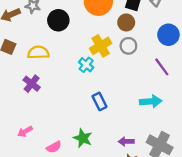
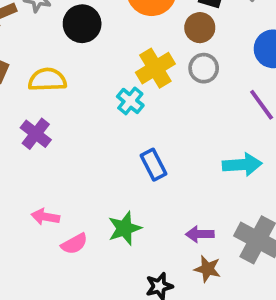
pink arrow: (25, 131) -> (45, 217), moved, turned 40
green star: (83, 138) -> (125, 228), turned 30

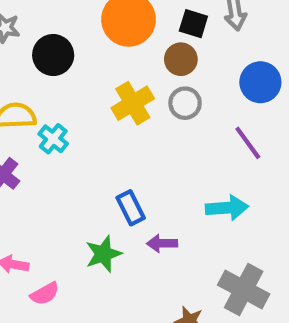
cyan cross: (130, 101) -> (53, 139), moved
green star: (125, 228) -> (103, 254), moved
purple arrow: (200, 234) -> (162, 243), moved

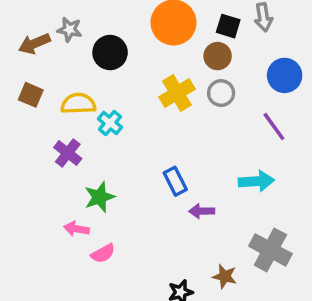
green star: (103, 254) -> (99, 197), moved

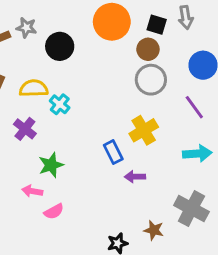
yellow cross: (177, 93) -> (144, 130), moved
gray circle: (221, 93) -> (151, 80), size x1.4
cyan arrow: (256, 181) -> (197, 154), moved

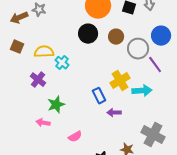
black circle: (60, 46) -> (88, 34), moved
brown circle: (148, 49) -> (116, 37), moved
gray circle: (151, 80) -> (138, 49), moved
cyan arrow: (197, 154) -> (142, 91), moved
pink semicircle: (54, 211) -> (75, 137), moved

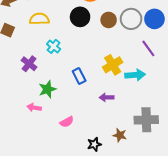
gray circle: (138, 49) -> (131, 19), moved
yellow semicircle: (44, 52) -> (39, 19), moved
blue rectangle: (99, 96) -> (79, 76), moved
gray cross: (153, 135) -> (146, 120), turned -30

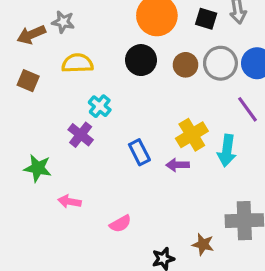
purple cross: (29, 64) -> (81, 135), moved
cyan arrow: (135, 75) -> (227, 151), turned 102
green star: (47, 89) -> (38, 168), moved, turned 30
purple arrow: (107, 97) -> (178, 165), moved

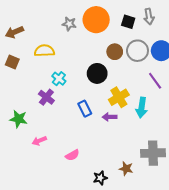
gray star: (63, 22) -> (69, 24), moved
black circle: (141, 60) -> (97, 73), moved
pink arrow: (69, 201) -> (39, 141), turned -32

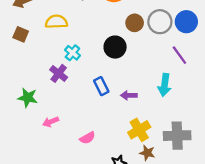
yellow cross: (119, 97) -> (139, 130), moved

